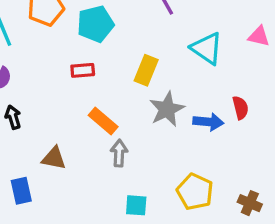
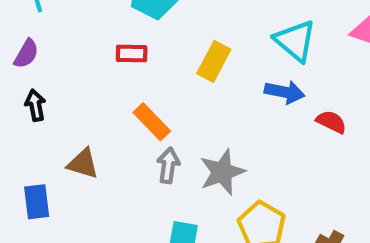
red semicircle: (240, 108) -> (331, 122), turned -55
gray star: (167, 109) -> (222, 172), moved
blue arrow: (208, 122) -> (285, 92), moved

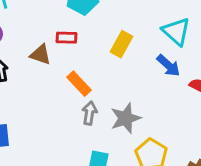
blue arrow: (285, 92) -> (168, 66), turned 30
brown triangle: (83, 164) -> (40, 54), moved

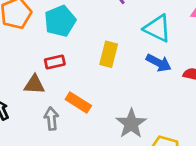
gray arrow: (89, 113) -> (51, 119), moved

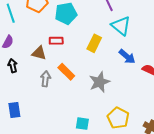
cyan triangle: (157, 28) -> (121, 26), moved
gray star: (131, 124) -> (99, 82), moved

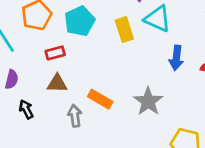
red rectangle: (56, 41) -> (55, 53), moved
yellow rectangle: (94, 43) -> (124, 30), moved, turned -30
blue arrow: (127, 57) -> (176, 58), turned 72

